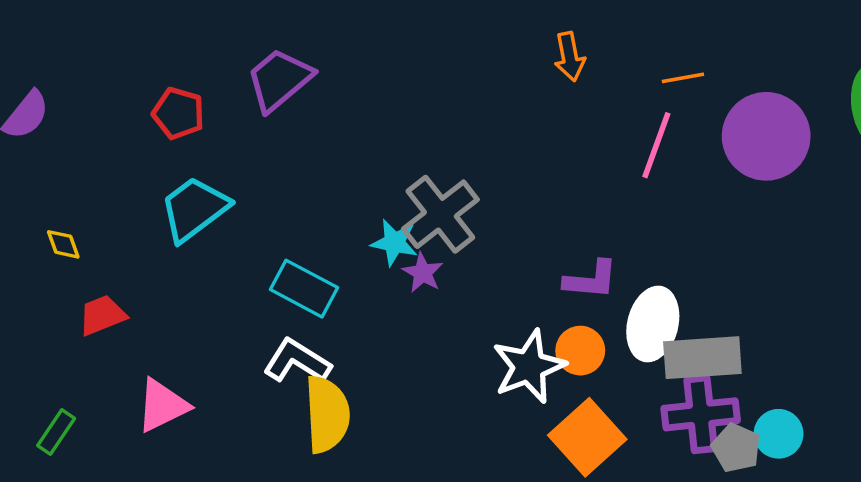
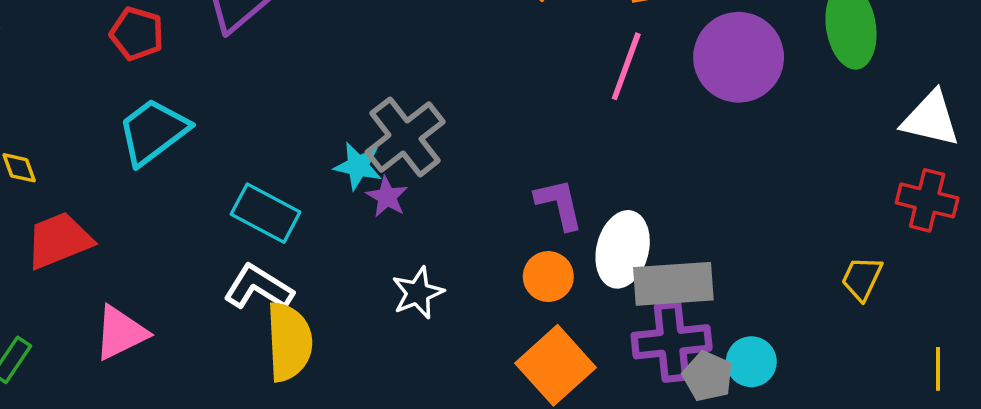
purple L-shape: (591, 280) -> (559, 204), turned -108
red trapezoid: (102, 315) -> (59, 240), size x1.4
white star: (529, 366) -> (418, 293), moved, size x0.7

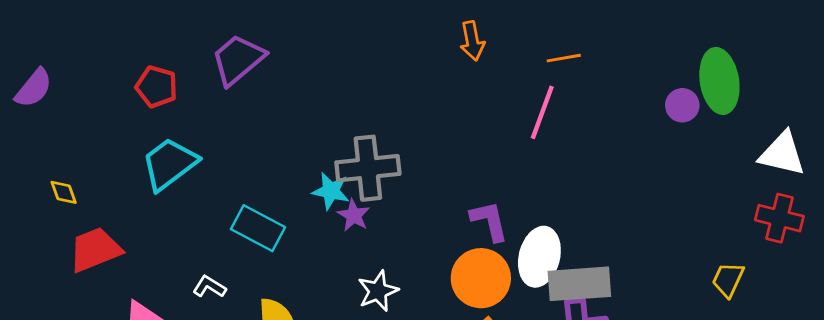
purple circle: (739, 57) -> (682, 105), moved, size x0.5
gray cross: (405, 137) -> (368, 168), turned 32
orange circle: (548, 277) -> (481, 278), size x1.5
white L-shape: (258, 287) -> (209, 287), moved, size x0.6

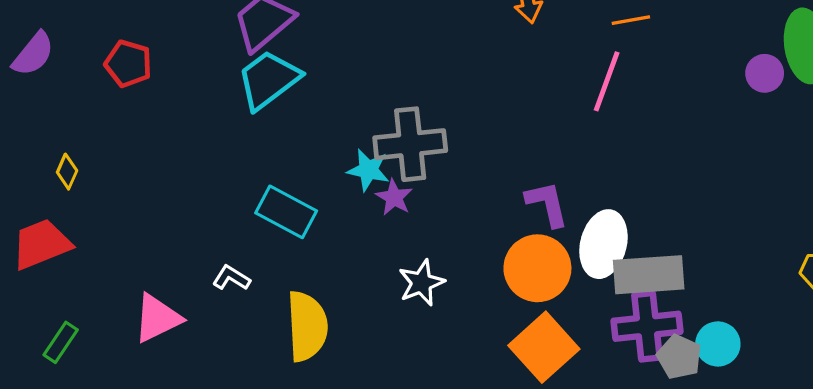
red pentagon: (156, 87) -> (128, 64), moved
cyan trapezoid: (169, 164) -> (268, 80), moved
yellow diamond: (64, 192) -> (67, 172), turned 44
red trapezoid: (95, 250) -> (41, 244), moved

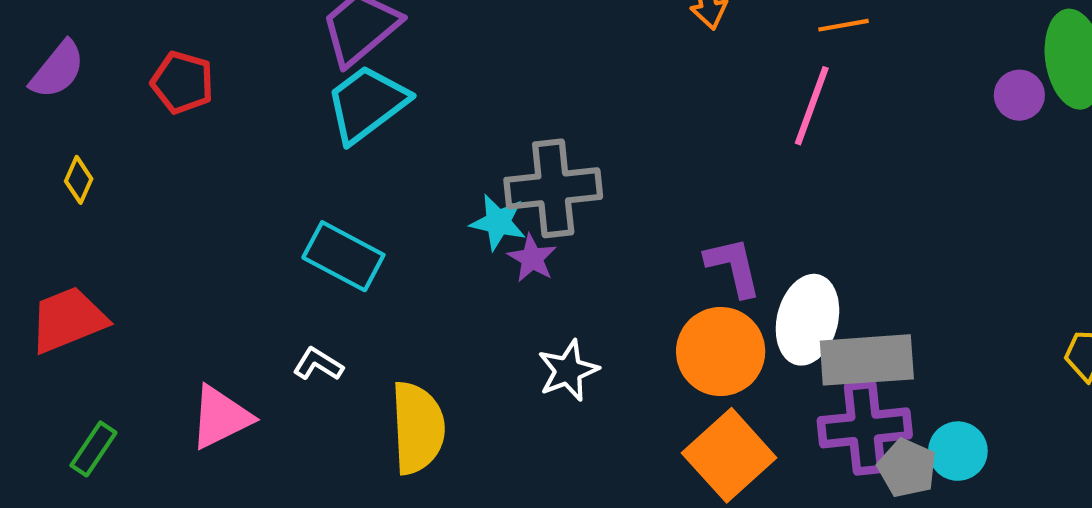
yellow diamond: (67, 172) -> (79, 180), moved
cyan rectangle: (286, 212) -> (343, 256), moved

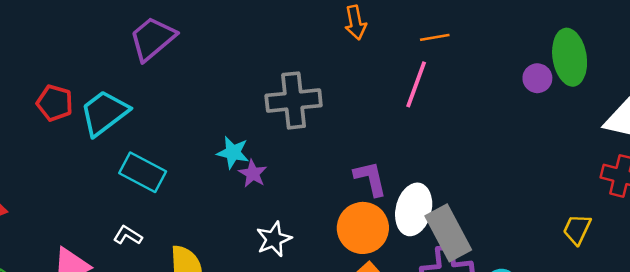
red pentagon: (182, 82) -> (55, 103), moved
cyan trapezoid: (367, 104) -> (104, 113), moved
gray cross: (553, 188) -> (294, 100), moved
gray rectangle: (867, 360) -> (448, 233), turned 66

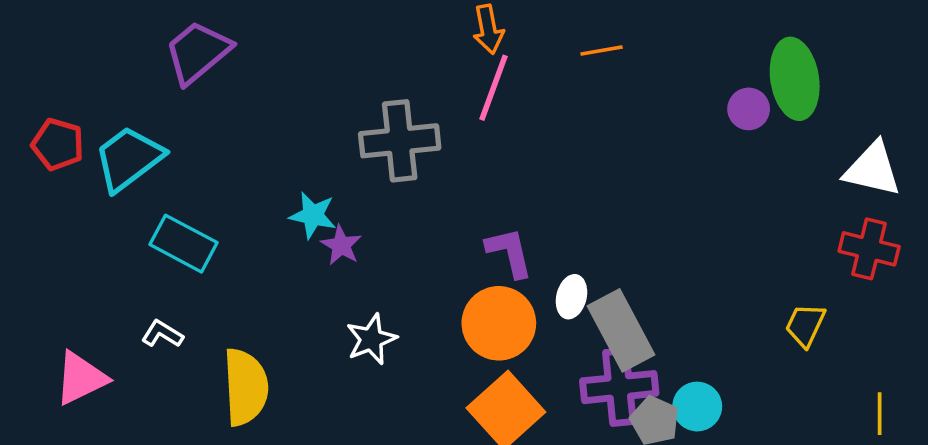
pink line: (416, 84) -> (494, 88), moved
white ellipse: (414, 209) -> (571, 297), size x0.6

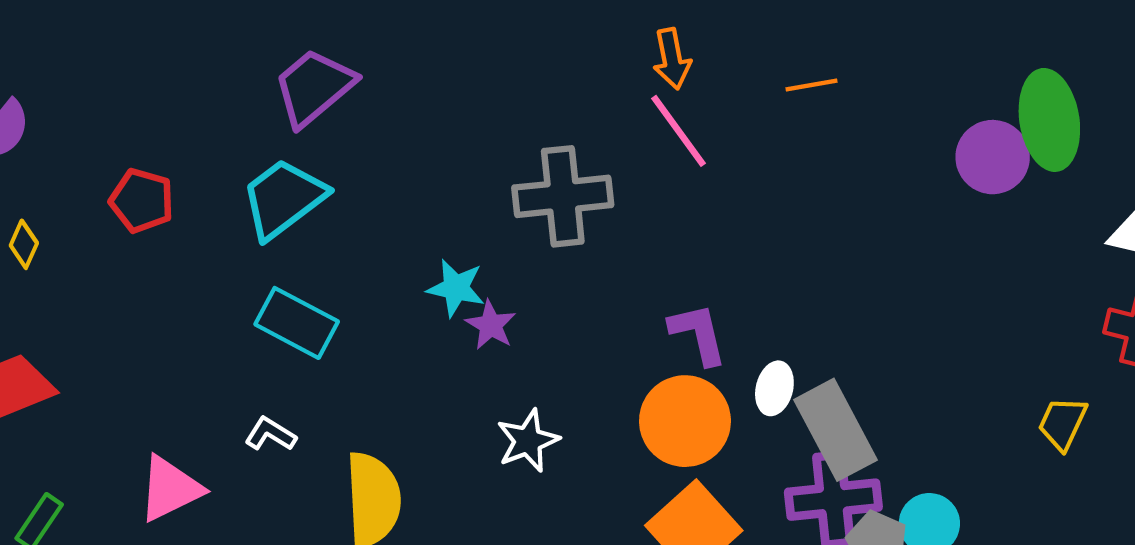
pink line: (494, 88) -> (678, 131), turned -56
purple circle: (749, 109) -> (993, 157), size x1.4
cyan trapezoid: (129, 159) -> (283, 199), moved

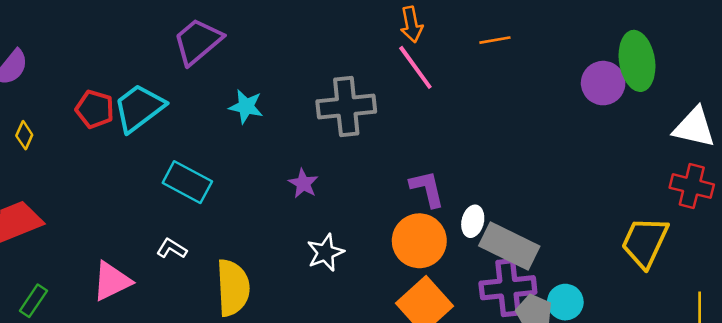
cyan trapezoid: (283, 199) -> (139, 108), moved
cyan star: (456, 288) -> (246, 107), moved
yellow trapezoid: (1062, 423) -> (645, 242), size x1.6
gray rectangle: (836, 430) -> (509, 246), turned -36

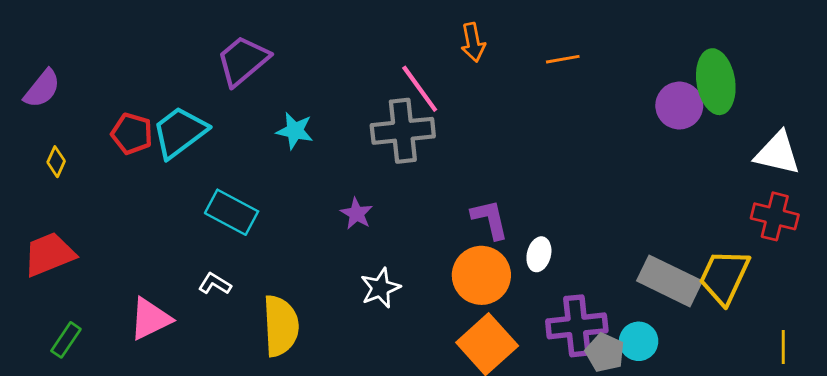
pink line: (415, 67) -> (420, 89), moved
gray rectangle: (509, 246) -> (669, 281), moved

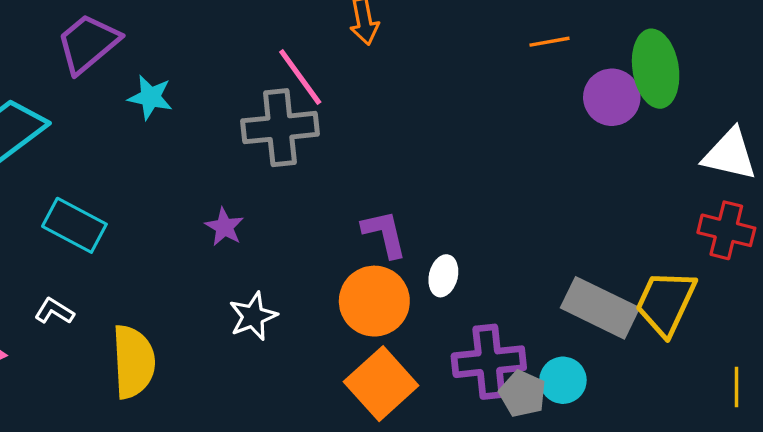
orange line: (563, 59) -> (549, 42), moved
cyan star: (295, 131) -> (150, 97), moved

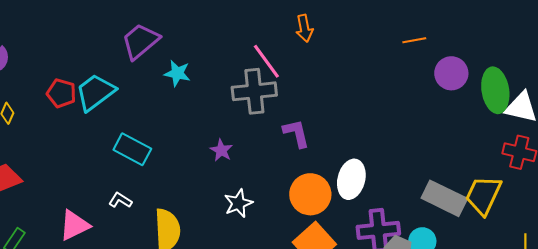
green ellipse: (656, 69) -> (495, 90), moved
purple L-shape: (384, 234) -> (296, 133), moved
white ellipse: (443, 276) -> (351, 179), size x1.6

